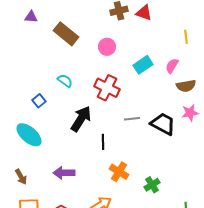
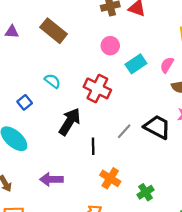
purple triangle: (31, 17) -> (12, 32), moved
pink circle: (107, 47) -> (110, 46), moved
gray line: (132, 119) -> (124, 131), moved, turned -42

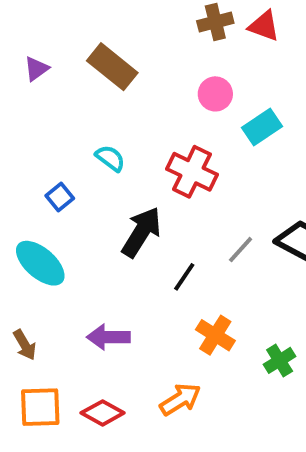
purple triangle: (12, 32) -> (36, 69), turned -40
black line: (93, 146) -> (184, 277), turned 35

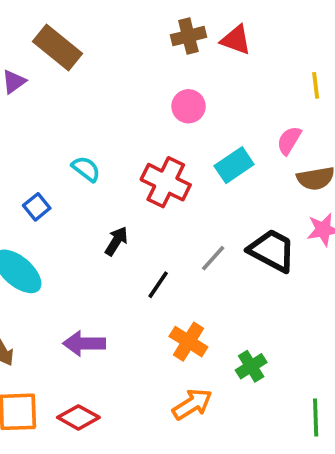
brown rectangle: (112, 67) -> (58, 47), moved
cyan rectangle: (262, 127) -> (234, 165), moved
black arrow: (141, 232) -> (116, 241), size x0.6
orange arrow: (180, 399) -> (192, 404), moved

